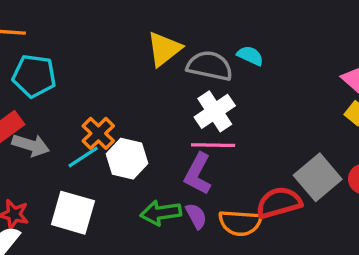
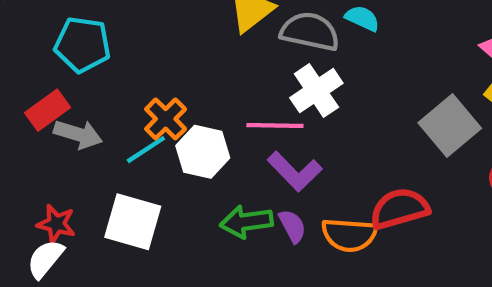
pink line: (213, 145) -> (275, 125), moved
purple L-shape: (198, 174) -> (295, 171), turned -72
gray square: (318, 177) -> (450, 125), moved

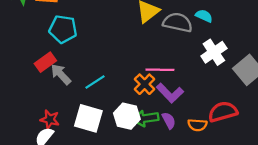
white cross: (316, 90) -> (214, 52), moved
orange cross: (166, 119) -> (145, 84), moved
gray arrow: (78, 134) -> (61, 74), turned -150
white hexagon: (203, 152) -> (127, 116), moved
orange semicircle: (349, 235) -> (197, 125), size x0.7

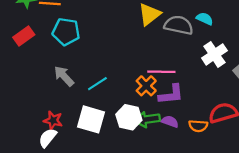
red rectangle: (45, 62) -> (24, 36), moved
purple L-shape: (170, 93) -> (171, 94), turned -52
purple semicircle: (169, 121) -> (170, 122), turned -42

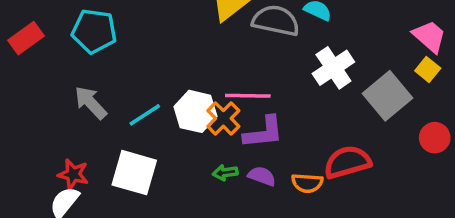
white hexagon: (129, 117) -> (195, 111), moved
green arrow: (147, 119) -> (225, 173), size x0.6

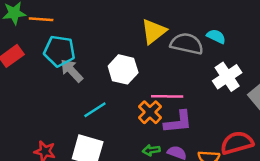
gray arrow: (91, 103) -> (72, 71), moved
white hexagon: (195, 111) -> (123, 69), moved

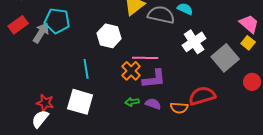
gray arrow: (72, 71) -> (41, 33), moved, turned 75
cyan line: (95, 110) -> (86, 69), turned -66

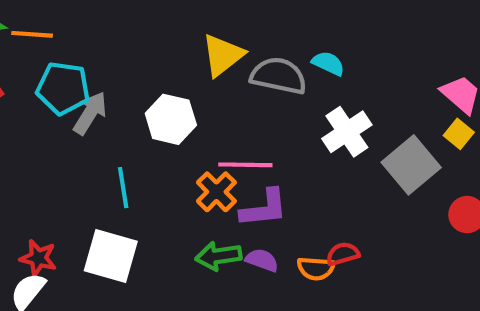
gray arrow: (41, 33) -> (90, 113), moved
red semicircle: (202, 96) -> (343, 254), moved, size x0.6
green arrow: (132, 102) -> (218, 256), size x1.5

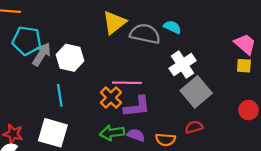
white hexagon: (171, 119) -> (70, 58), moved
yellow square: (459, 134) -> (244, 66), turned -35
gray square: (411, 165) -> (196, 92), moved
red semicircle: (343, 254) -> (194, 127), moved

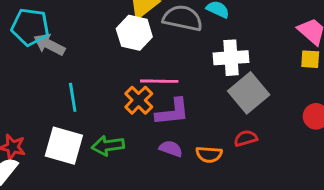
gray arrow: (42, 54) -> (49, 45), turned -95
white hexagon: (70, 58) -> (134, 33), moved
white cross: (183, 65) -> (231, 58), turned 30
green arrow: (112, 133) -> (108, 146), moved

